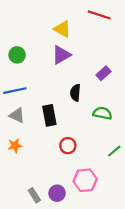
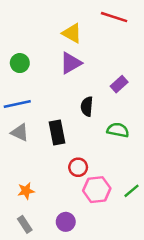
orange star: (15, 146) -> (26, 191), moved
green line: (114, 151) -> (131, 191), moved
pink hexagon: (85, 180) -> (97, 190), moved
gray rectangle: (34, 195) -> (25, 224), moved

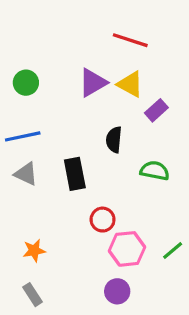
red line: (114, 17) -> (130, 40), moved
yellow triangle: (72, 33) -> (130, 84), moved
purple circle: (66, 222) -> (117, 291), moved

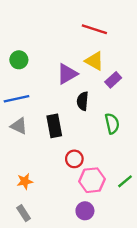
purple triangle: (93, 83) -> (67, 74), moved
green semicircle: (155, 171) -> (112, 124), turned 66

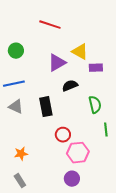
red line: (94, 29) -> (50, 25), moved
purple rectangle: (113, 80) -> (96, 68), turned 40
black semicircle: (83, 101) -> (70, 86), turned 63
green line: (125, 181) -> (106, 130), moved, turned -56

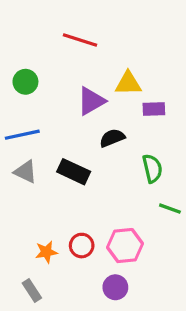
yellow triangle: (80, 52) -> (128, 83), turned -30
black rectangle: (46, 107) -> (74, 172), turned -54
green line: (106, 130) -> (170, 209), turned -64
red circle: (63, 135) -> (82, 246), moved
orange star: (21, 154) -> (46, 252), moved

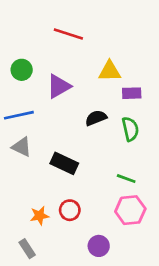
purple triangle: (91, 101) -> (59, 86), moved
green semicircle: (152, 168) -> (130, 129), moved
black rectangle: (74, 172) -> (64, 163), moved
green line: (170, 209) -> (126, 179), moved
pink hexagon: (125, 246) -> (130, 210), moved

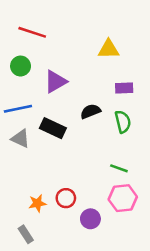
red line: (68, 34) -> (32, 32), moved
yellow triangle: (110, 71) -> (109, 49), moved
black rectangle: (64, 163) -> (53, 128), moved
purple circle: (99, 246) -> (90, 219), moved

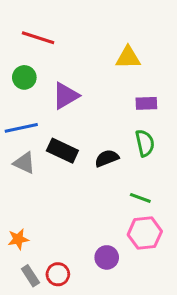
black semicircle: (90, 111) -> (107, 158), moved
red circle: (66, 198) -> (58, 274), moved
orange star: (37, 203) -> (18, 239), moved

